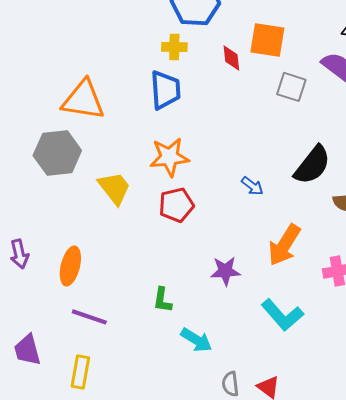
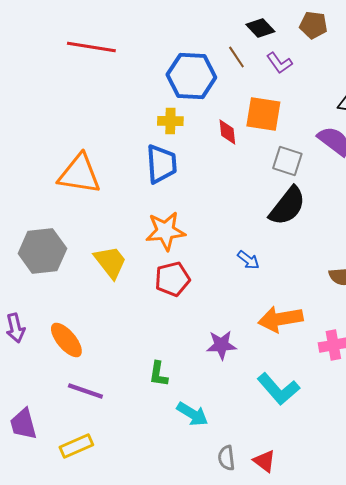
gray hexagon: (57, 153) -> (42, 251), moved
black semicircle: (312, 165) -> (287, 206), moved
orange arrow: (284, 245) -> (280, 319), turned 48
orange ellipse: (70, 266) -> (66, 340), turned -54
yellow rectangle: (80, 372) -> (76, 446), turned 56

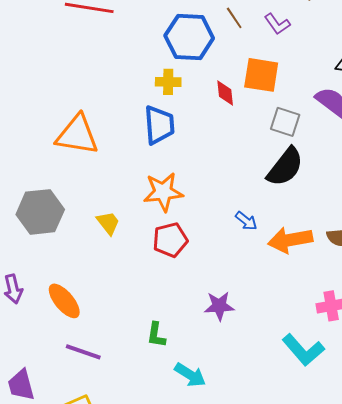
yellow trapezoid: (110, 262) -> (108, 223), size x0.7
orange arrow: (280, 319) -> (290, 240), moved
cyan L-shape: (278, 389) -> (303, 350), moved

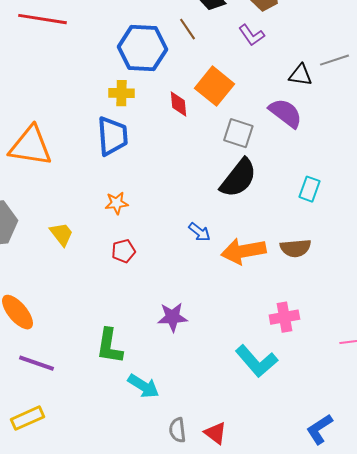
purple L-shape: (277, 24) -> (251, 35), moved
orange square: (261, 75) -> (214, 86), turned 30
orange star: (163, 192) -> (116, 203), size x0.6
red pentagon: (170, 240) -> (123, 251), size x0.7
green L-shape: (156, 335) -> (109, 346), size x1.4

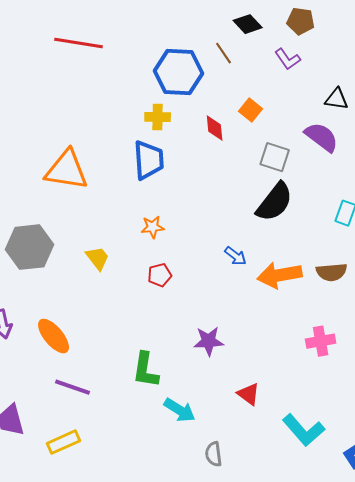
orange square: (214, 86) -> (251, 110), size x0.6
cyan L-shape: (256, 361) -> (304, 430), moved
red triangle: (215, 433) -> (249, 394), moved

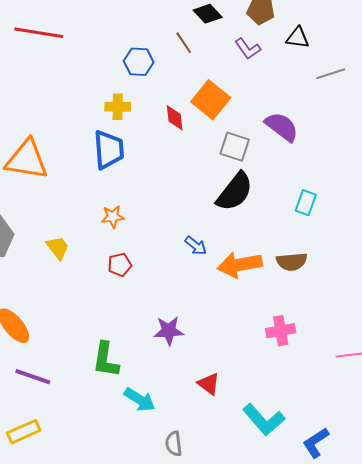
blue hexagon: (179, 72) -> (139, 62), size x0.6
black triangle: (337, 99) -> (298, 38), moved
orange square: (251, 110) -> (211, 100), size x1.6

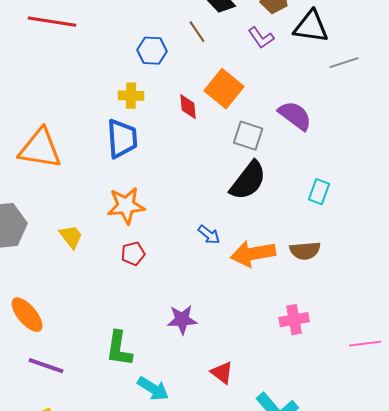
black triangle: (298, 38) -> (311, 27), size x1.5
orange star: (113, 217) -> (126, 206), size x1.6

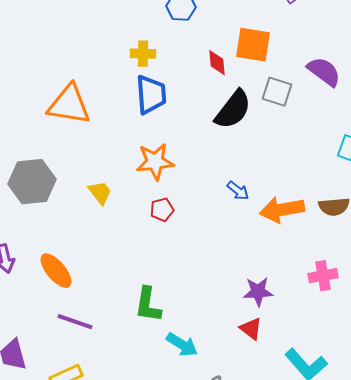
orange square: (224, 89) -> (253, 45), turned -30
yellow cross: (131, 96) -> (143, 54), moved
black semicircle: (248, 181) -> (233, 110), moved
purple star: (182, 320) -> (258, 292), moved

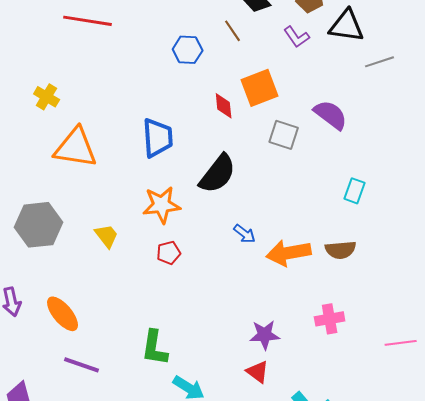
orange square: (253, 45) -> (260, 88), turned -30
yellow cross: (143, 54) -> (47, 97), moved, turned 30
black semicircle: (233, 110) -> (218, 174), moved

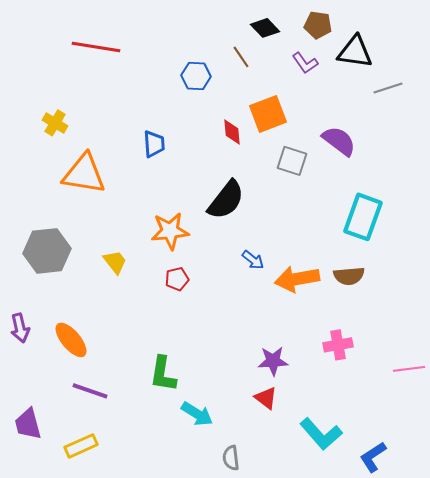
blue trapezoid: (158, 138) -> (154, 144), moved, size x0.7
cyan rectangle: (355, 191) -> (363, 217), size x1.8

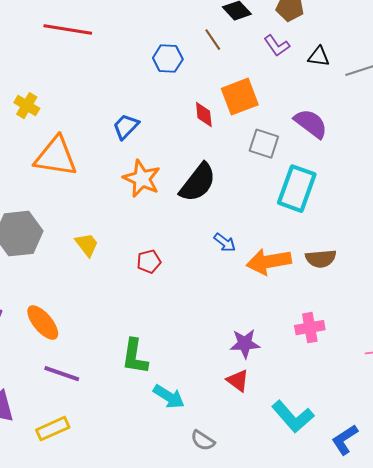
black triangle: (355, 52) -> (319, 57), moved, size x0.6
blue trapezoid: (154, 144) -> (126, 127), turned -132
cyan rectangle: (363, 217) -> (297, 189), moved
orange star: (170, 231) -> (142, 179), moved, turned 30
gray semicircle: (231, 458) -> (203, 441), turned -50

